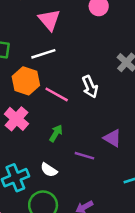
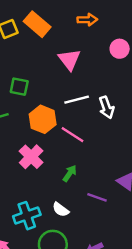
white line: (43, 54) -> (77, 100), moved
white arrow: (90, 87) -> (107, 107), moved

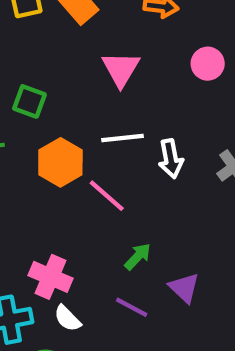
pink cross: (31, 157) -> (50, 277), moved, turned -30
green arrow: (70, 173) -> (138, 257), moved

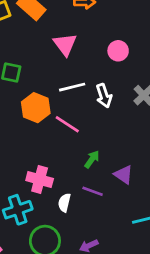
pink circle: (208, 64) -> (118, 51), moved
white semicircle: (67, 318) -> (64, 203), moved, turned 66

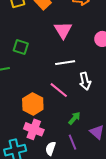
white arrow: (104, 96) -> (85, 81), moved
orange hexagon: (36, 108) -> (33, 104), moved
purple line: (93, 191) -> (72, 142), turned 42

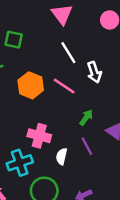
white line: (65, 63) -> (68, 53), turned 72
orange hexagon: (33, 104) -> (31, 85), moved

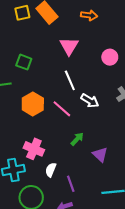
white arrow: (94, 72) -> (90, 101), turned -48
purple line: (87, 146) -> (71, 184), moved

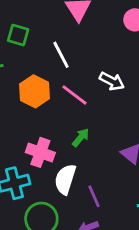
white line: (70, 80) -> (61, 55), moved
green arrow: (77, 139) -> (81, 137), moved
white semicircle: (51, 170) -> (65, 179), size x1.5

